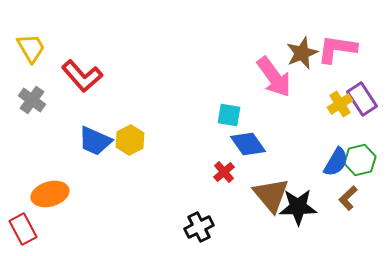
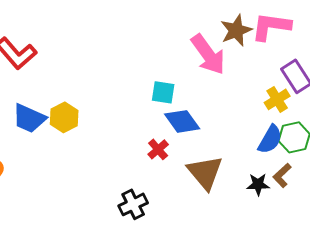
yellow cross: (340, 104) -> (277, 99), moved
black star: (298, 207) -> (258, 184), moved, size x0.6

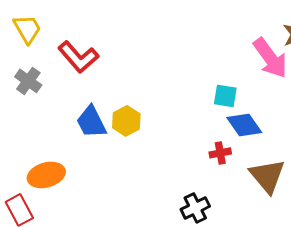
blue trapezoid: (29, 118) -> (91, 122), turned 39
red cross: (158, 149) -> (220, 153), turned 30

